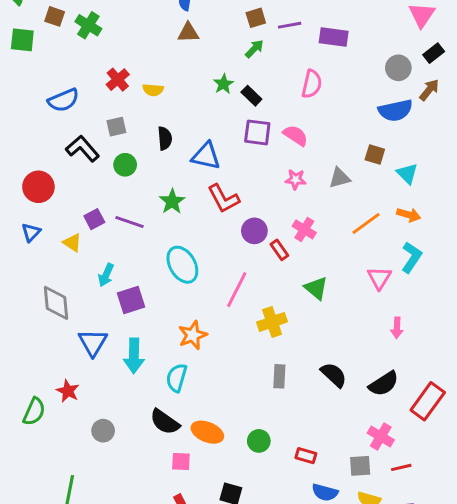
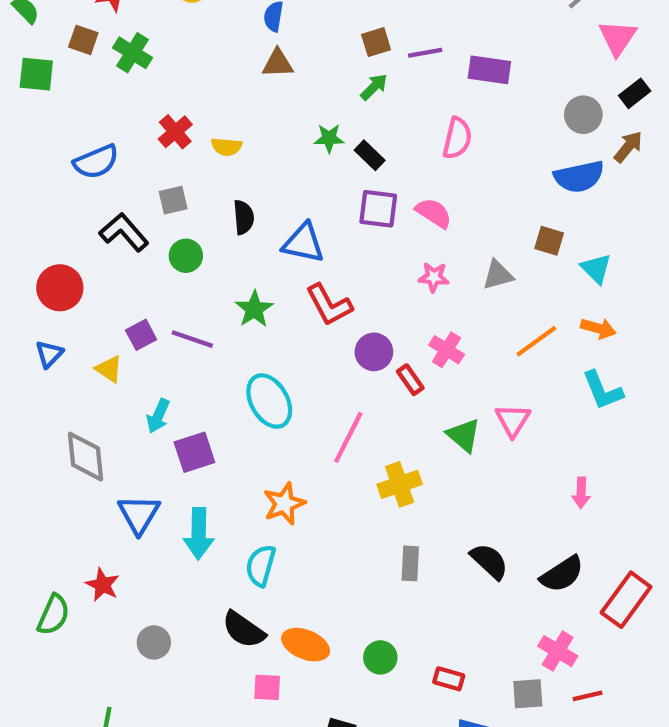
green star: (224, 84) -> (329, 138), turned 30
cyan L-shape: (412, 257) -> (603, 390), turned 124
pink triangle: (379, 278) -> (513, 420), moved

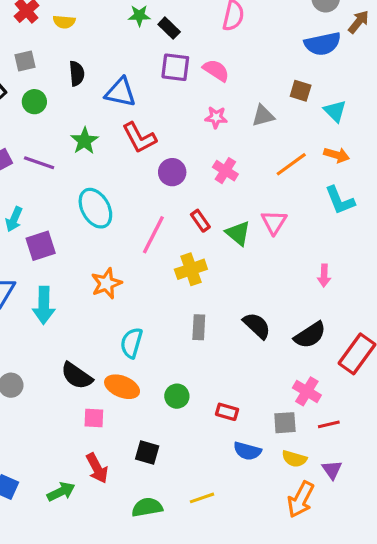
red rectangle: (410, 380) -> (200, 221), moved
cyan semicircle: (261, 566) -> (131, 343), moved

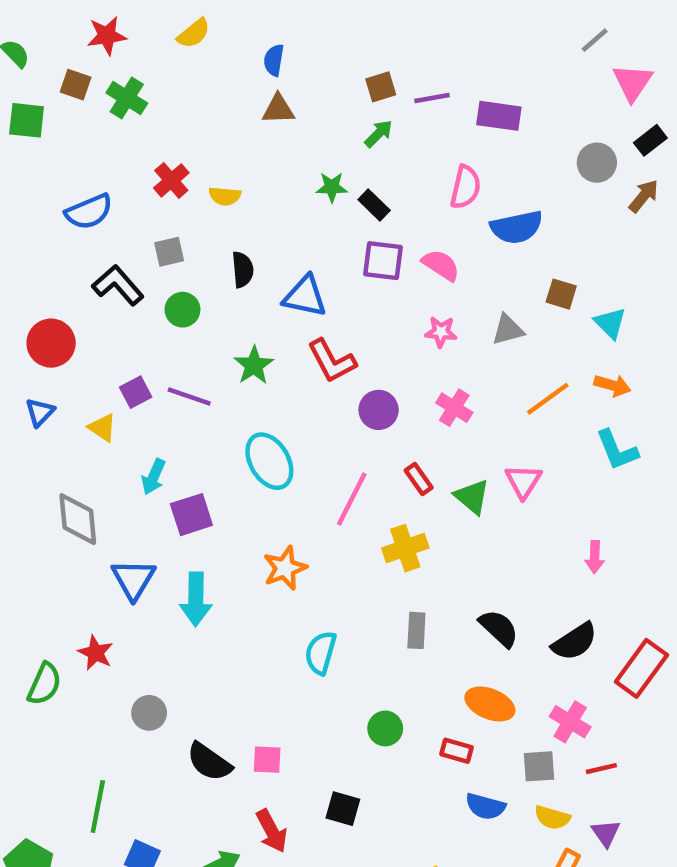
blue semicircle: (323, 44) -> (517, 227), moved
black semicircle: (77, 376) -> (209, 762), moved
orange ellipse: (122, 387) -> (490, 704), moved

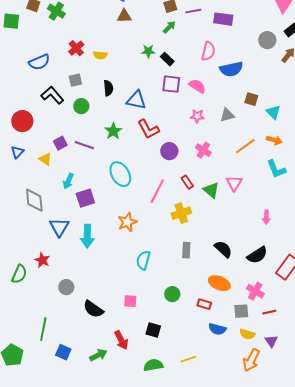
pink square: (267, 760) -> (130, 301), moved

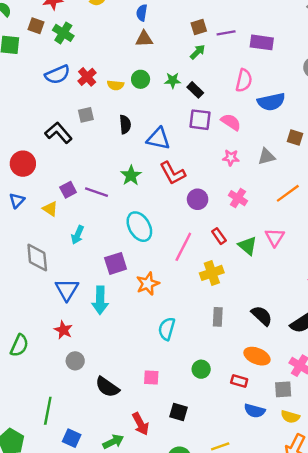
blue semicircle: (39, 62) -> (57, 75), moved
green circle: (81, 106) -> (141, 79), moved
purple square: (85, 198) -> (116, 263), moved
red star: (42, 260) -> (63, 330), moved

